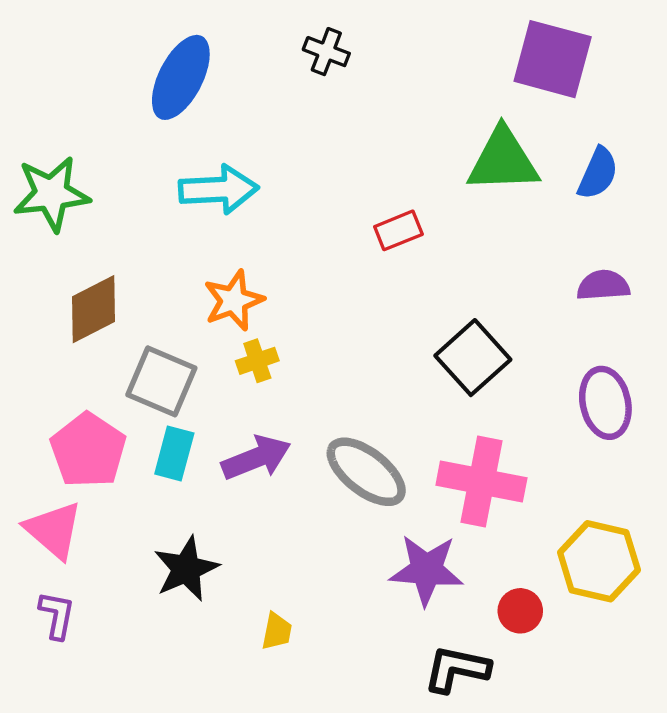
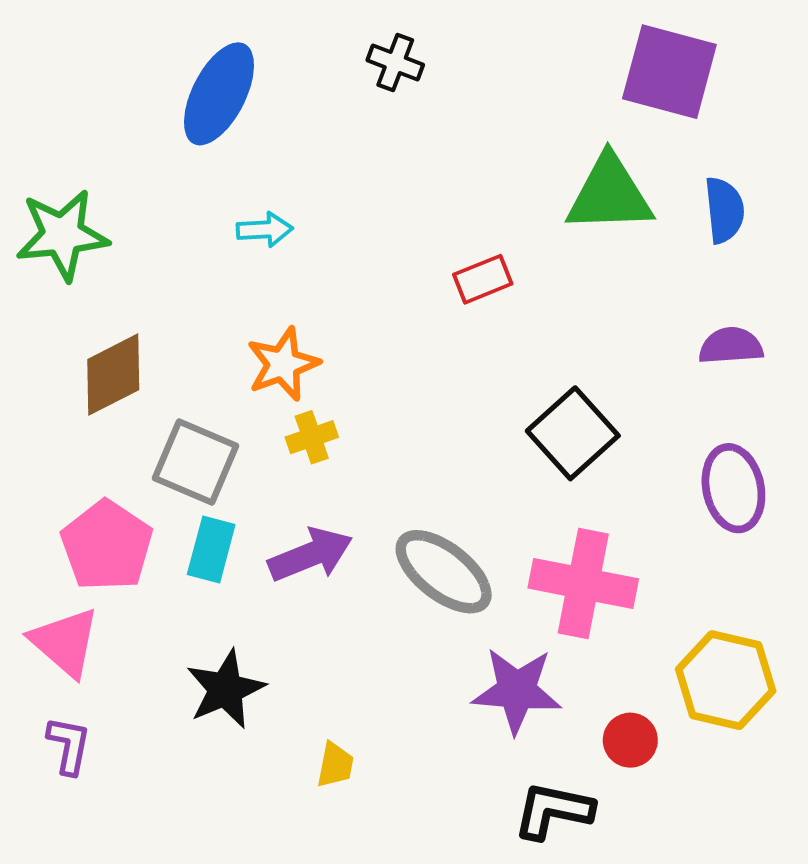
blue semicircle: (598, 173) -> (724, 210), turned -30
cyan arrow: (219, 189) -> (265, 230), size x0.6

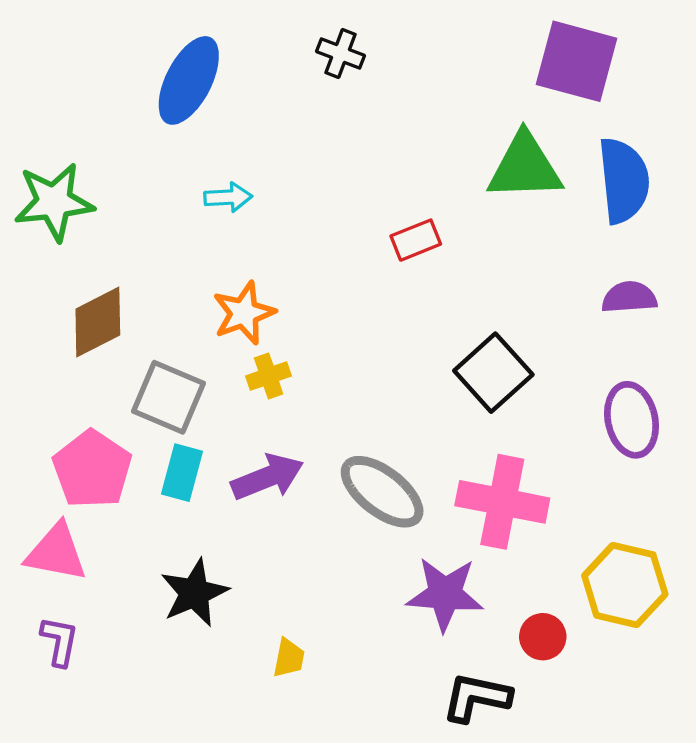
blue semicircle: (724, 210) -> (624, 180), size x1.5
pink triangle: (65, 642) -> (56, 552), turned -30

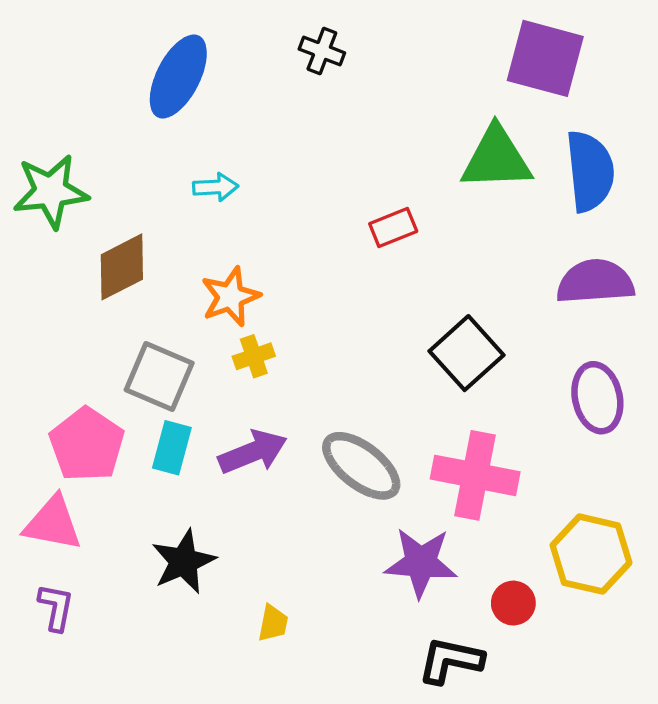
purple semicircle: (629, 297) -> (595, 282), size x1.5
brown diamond: (98, 322) -> (122, 267), moved

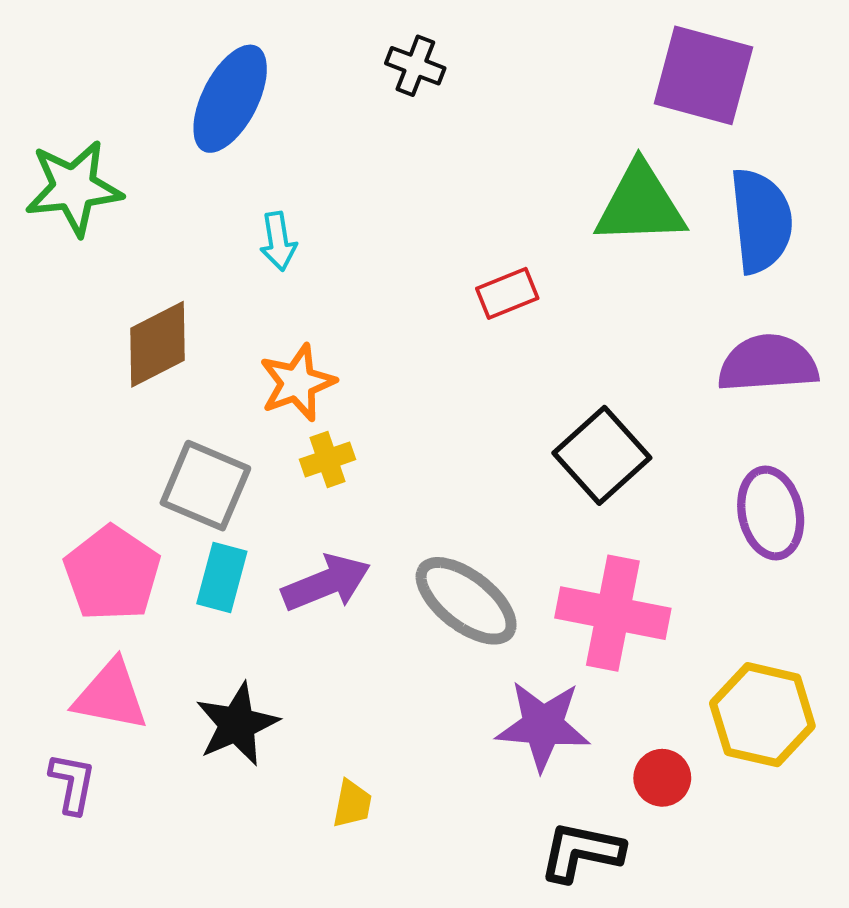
cyan arrow: (216, 187) -> (278, 241), turned 84
green star: (51, 191) -> (74, 188), moved
pink triangle: (53, 523) -> (111, 695), moved

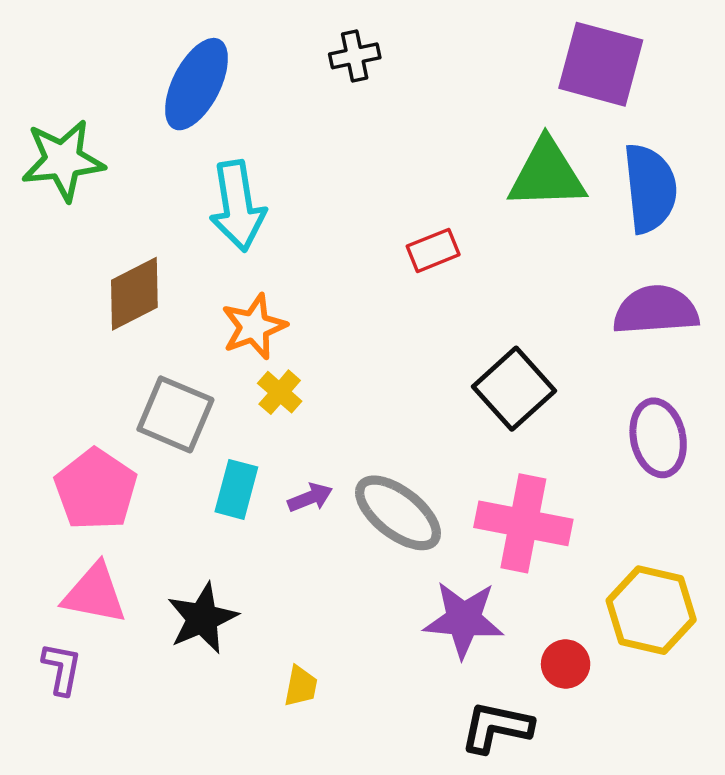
black cross: (415, 66) -> (355, 56), turned -33
cyan arrow: (278, 241) -> (238, 206), size x1.8
yellow cross: (328, 459) -> (280, 392), turned -30
cyan rectangle: (222, 577) -> (236, 489), moved
purple arrow: (326, 583) -> (310, 498), moved, size x0.6

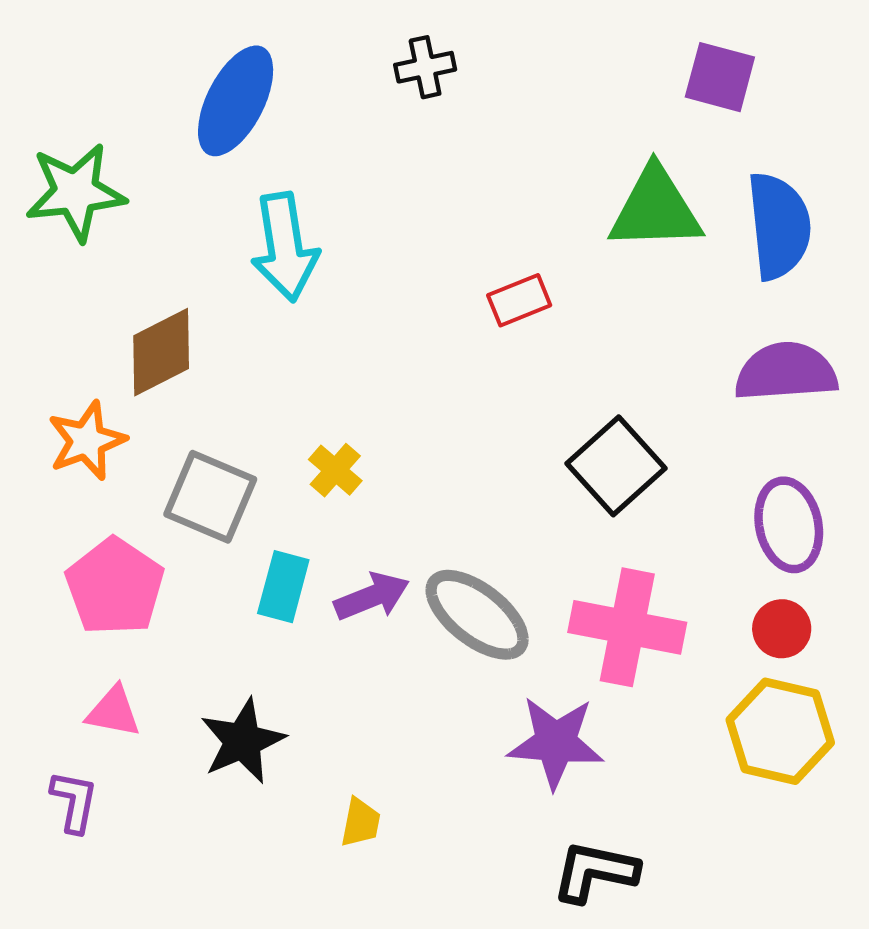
purple square: (601, 64) -> (720, 77), size x0.7
orange star: (254, 327) -> (87, 441), moved
purple arrow: (310, 498) -> (372, 596), size x1.4
pink triangle: (95, 594) -> (113, 712), size x0.7
red circle: (566, 664) -> (782, 629), moved

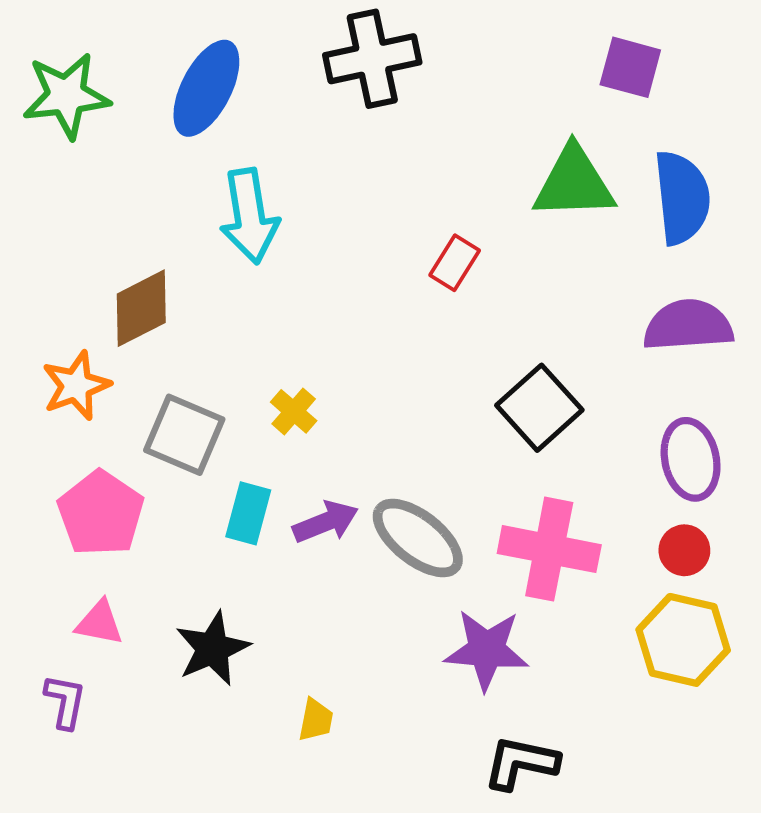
black cross: (425, 67) -> (372, 59), size x1.8
green star: (76, 192) -> (66, 96), moved
red rectangle: (519, 300) -> (455, 263), turned -36

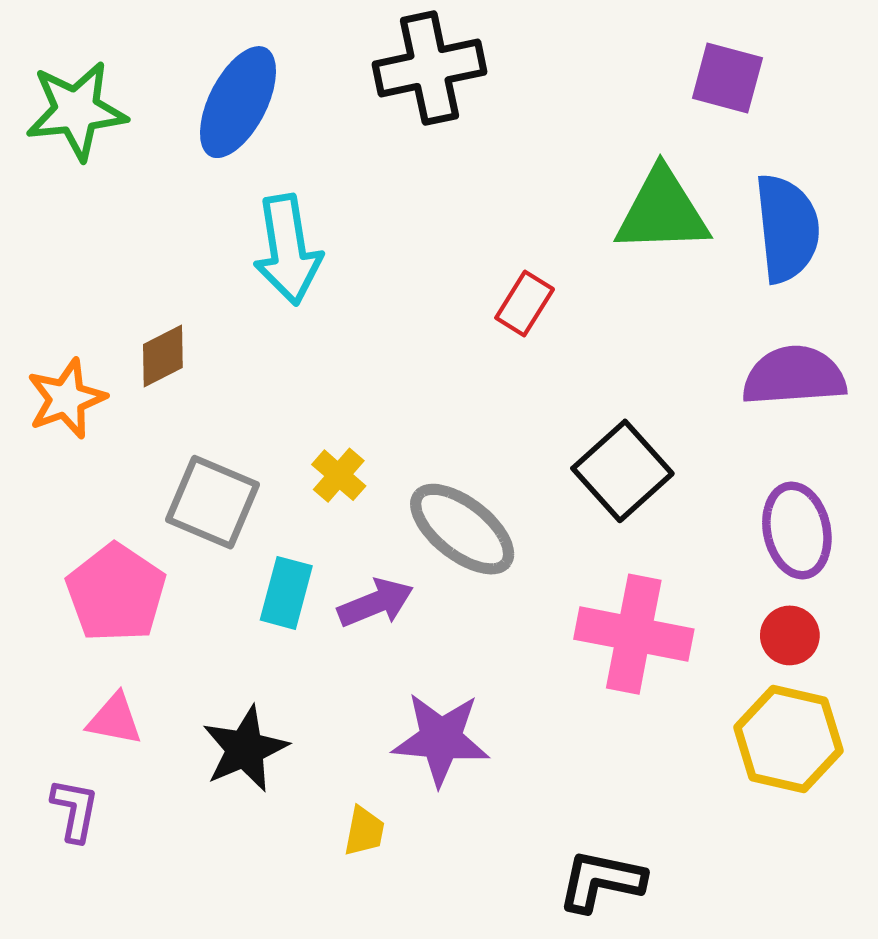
brown diamond: (141, 308) -> (163, 356), size x0.7
orange star: (76, 386) -> (66, 399), moved
gray ellipse: (418, 538) -> (462, 529), moved
purple star: (487, 650) -> (441, 739), moved

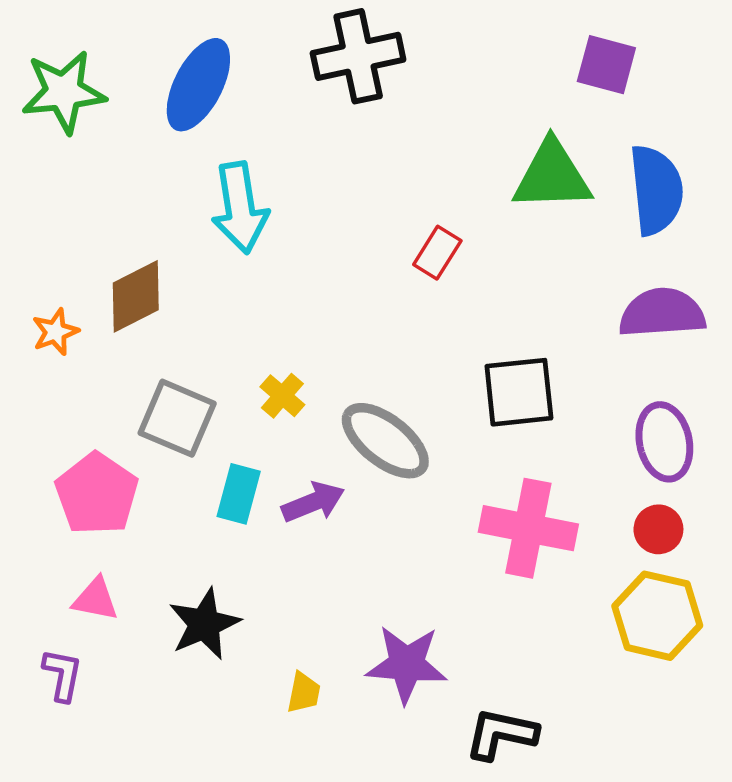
brown diamond: (163, 356) -> (136, 296), size x1.4
orange star: (66, 399) -> (55, 332), size x0.7
black square: (622, 471) -> (519, 392), turned 36
purple star: (441, 739) -> (407, 664), moved

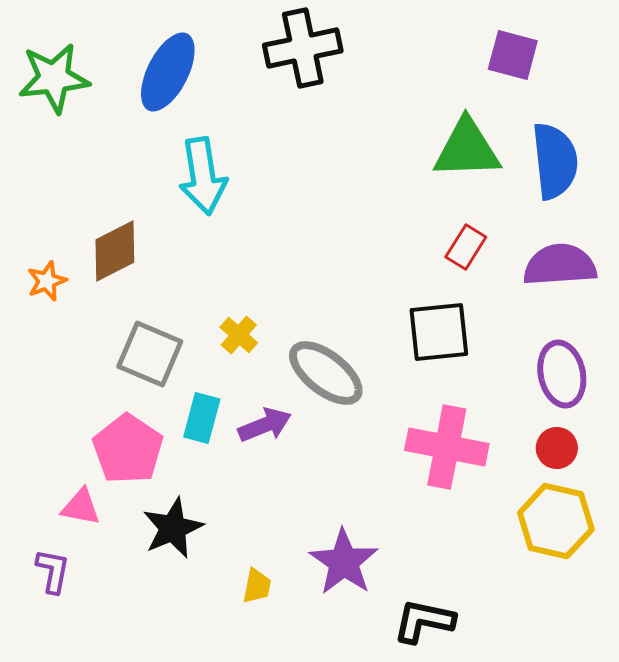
red rectangle: (437, 253) -> (466, 247), moved
pink pentagon: (97, 494) -> (128, 449), moved
purple star: (407, 664) -> (344, 562), turned 30

